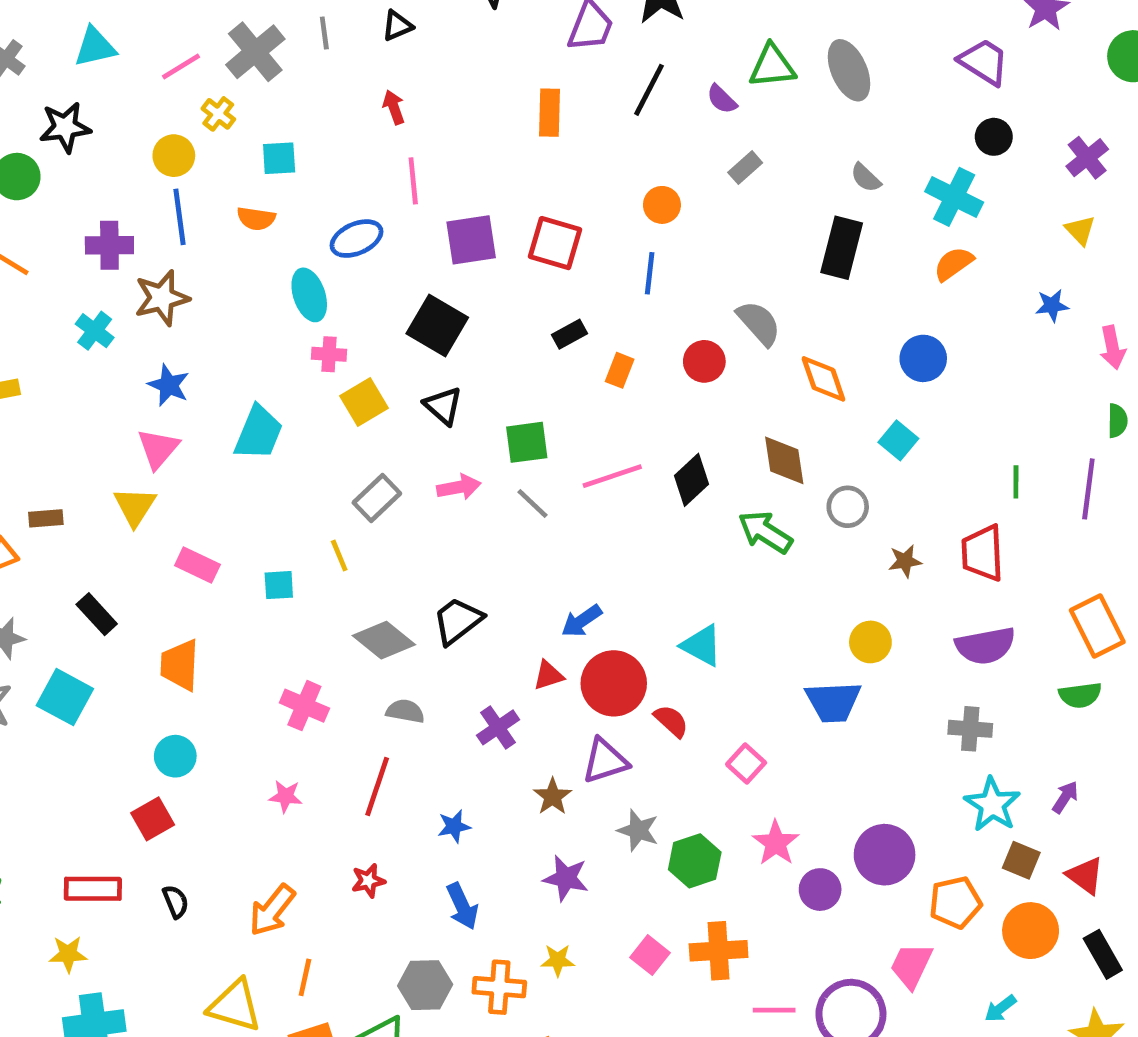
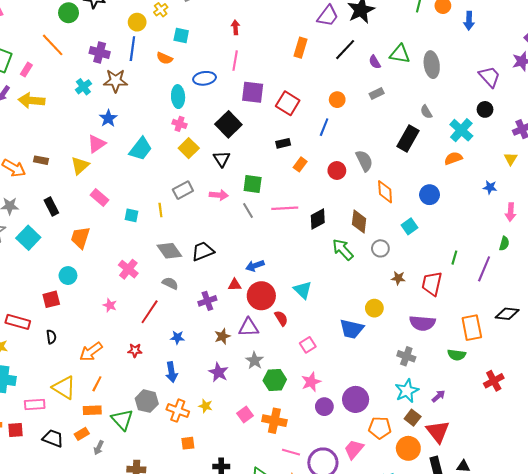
yellow square: (364, 402) -> (189, 148), turned -30
red triangle: (1085, 876) -> (438, 432), size x1.4

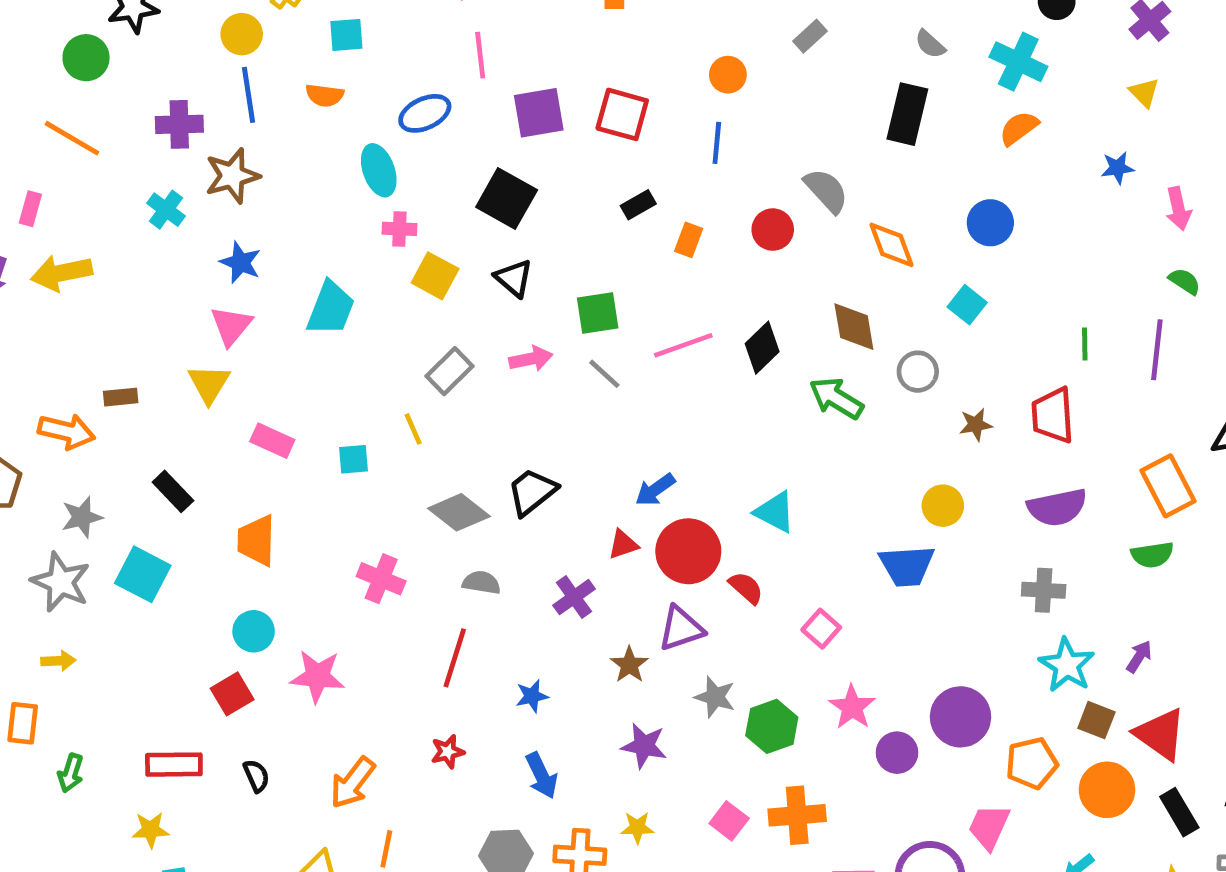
green semicircle: (504, 243) -> (1185, 281), turned -56
pink star: (110, 305) -> (317, 676), moved, size x1.6

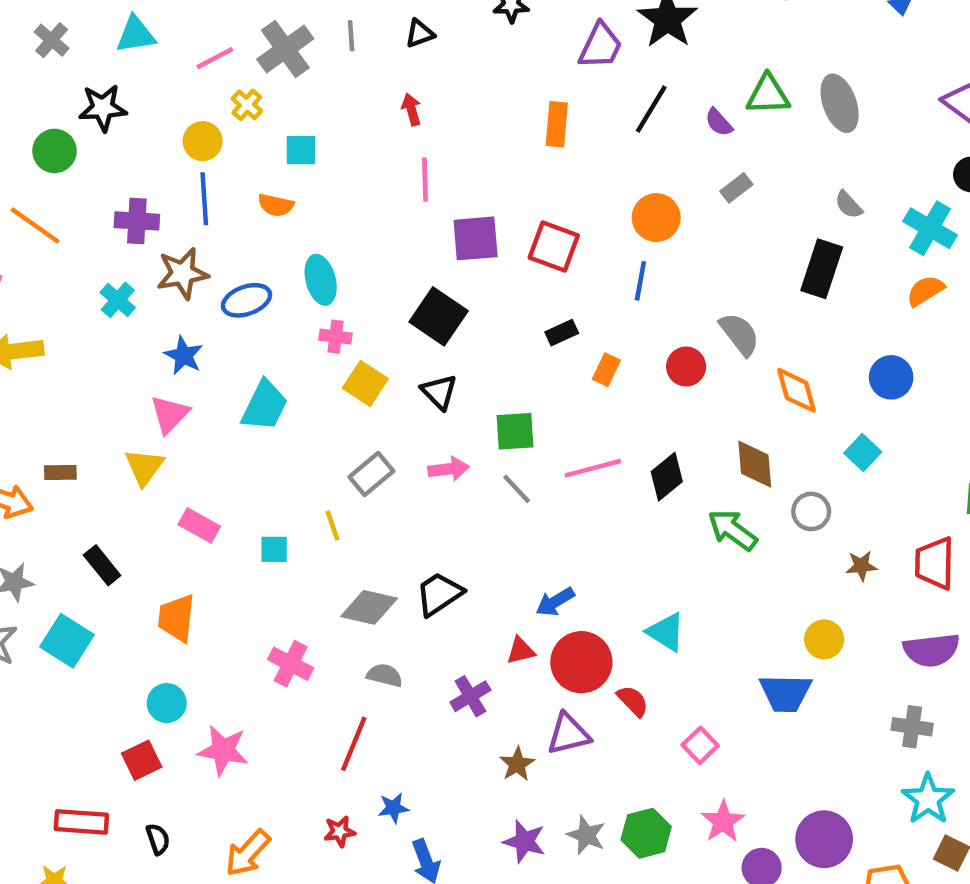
orange circle: (728, 75) -> (656, 218), size x1.4
blue ellipse: (425, 113) -> (247, 300), moved
gray diamond: (459, 512) -> (369, 607), turned -30
blue star: (532, 696) -> (393, 808), moved
gray star: (715, 697) -> (586, 835), moved

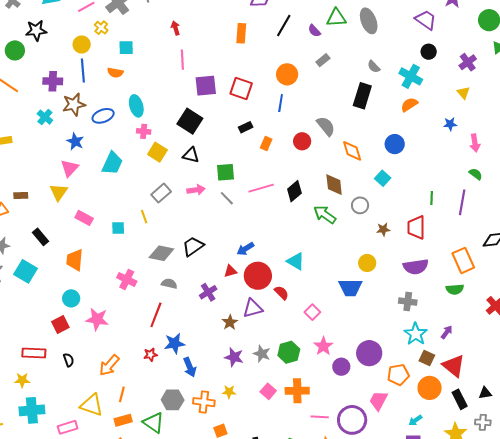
black triangle: (439, 392) -> (191, 155), turned -30
blue star: (393, 808) -> (175, 343), size x1.5

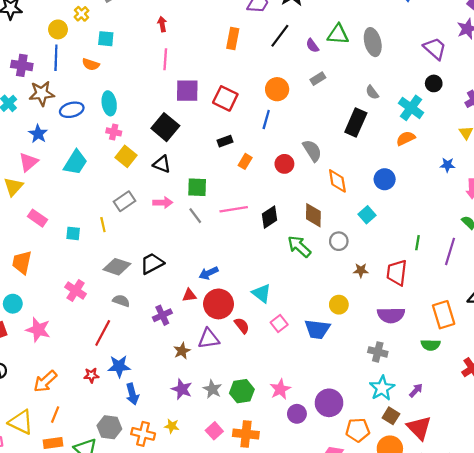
pink square: (312, 312) -> (279, 323), moved

